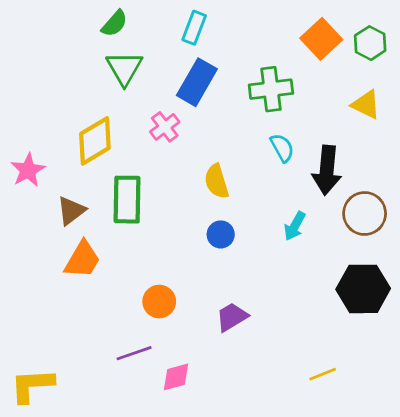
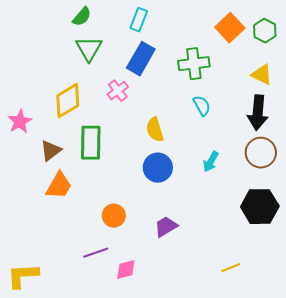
black arrow: (327, 170) -> (258, 113), moved
blue circle: (221, 234) -> (158, 168), size x1.5

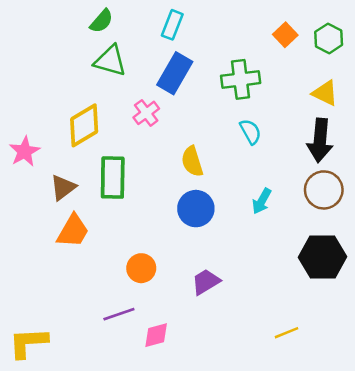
orange square: (230, 28) -> (285, 35), size x0.7
green triangle: (89, 49) -> (110, 61), turned -44

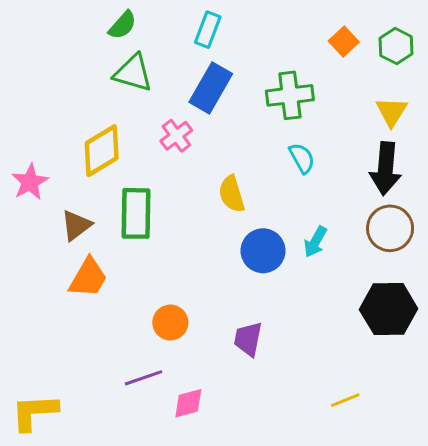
yellow triangle: (325, 93) -> (392, 112), turned 36
blue circle: (196, 209) -> (263, 251), moved
purple trapezoid: (206, 282) -> (248, 339), turned -48

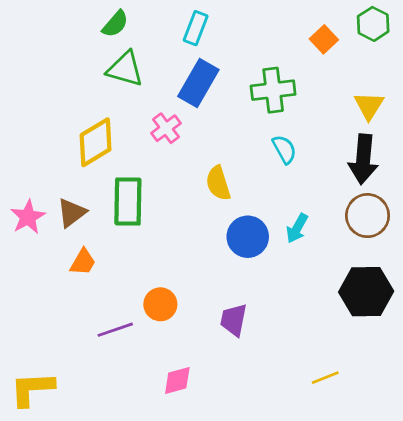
green hexagon: (396, 46) -> (373, 24), moved
pink star: (30, 182) -> (28, 217), moved
orange trapezoid: (88, 278) -> (83, 262), size x0.7
purple line: (143, 378) -> (115, 330), moved

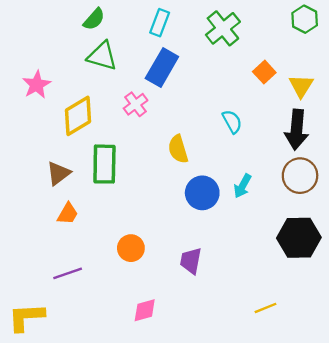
orange square: (324, 39) -> (264, 72), moved
green cross: (273, 90) -> (223, 28), moved, turned -32
pink star: (28, 217) -> (37, 85), moved
purple line: (115, 330) -> (68, 273), moved

